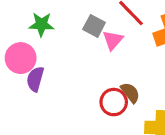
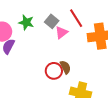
green star: (41, 24) -> (26, 22), moved

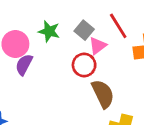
brown semicircle: (65, 67) -> (103, 94), size x1.5
red circle: (54, 71) -> (84, 65), moved

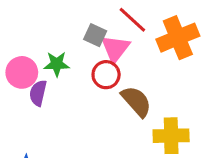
green star: (49, 31) -> (57, 64), moved
pink triangle: (98, 46) -> (115, 49), size x1.4

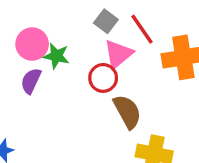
gray square: (95, 35) -> (106, 21), moved
pink circle: (22, 72) -> (32, 44), moved

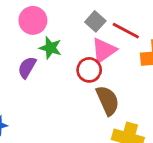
red line: (142, 29) -> (126, 31), turned -32
pink circle: (32, 44) -> (33, 20), moved

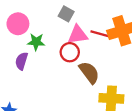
red line: (126, 31) -> (101, 34), moved
pink triangle: (104, 50) -> (78, 35), turned 40

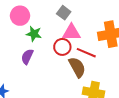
red line: (101, 34) -> (86, 53), moved
purple semicircle: (21, 61) -> (27, 57), moved

